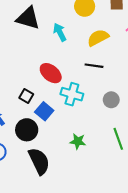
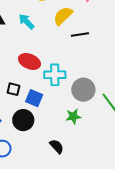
black line: (94, 66) -> (80, 35), moved
gray circle: (111, 100) -> (83, 90), moved, size x1.5
black semicircle: (39, 161) -> (57, 146), moved, size x0.6

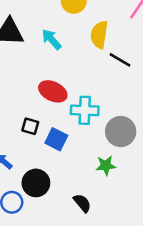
yellow semicircle: (63, 16) -> (99, 35), turned -40
black line: (80, 35) -> (120, 60), turned 36
black circle: (23, 120) -> (36, 183), moved

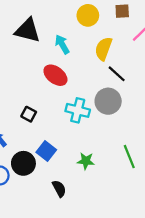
red ellipse: (53, 91) -> (55, 75), moved
gray circle: (121, 132) -> (108, 101), moved
blue square: (56, 139) -> (46, 151), moved

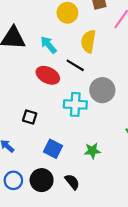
black line: (117, 74) -> (75, 65), moved
black circle: (23, 163) -> (42, 180), moved

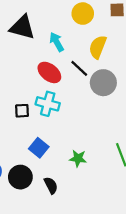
gray circle: (102, 90) -> (103, 83), moved
cyan cross: (75, 104) -> (48, 104), moved
black square: (30, 117) -> (22, 111), turned -32

